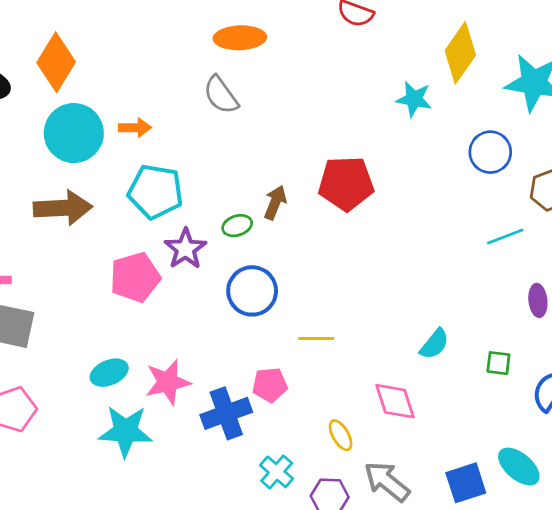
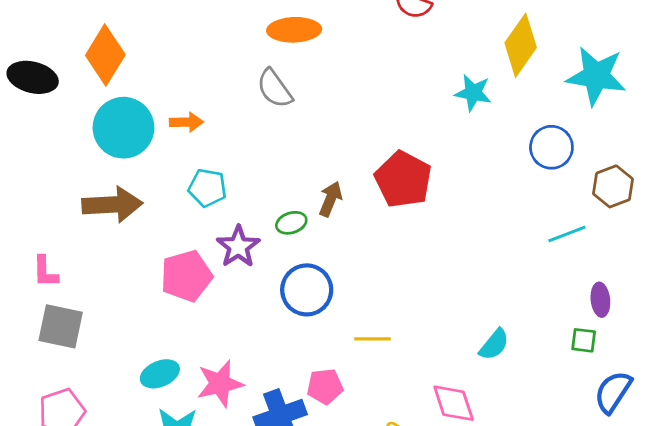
red pentagon: (346, 183) -> (403, 179), turned 30
cyan pentagon: (155, 192) -> (207, 188), size x0.7
green square: (498, 363) -> (584, 340), moved

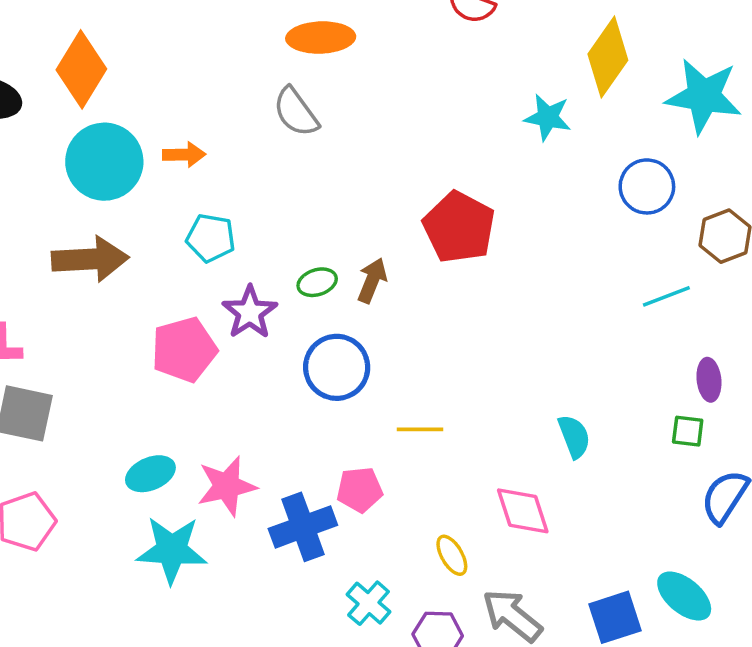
brown arrow: (330, 199) -> (372, 280), moved
cyan semicircle: (494, 344) -> (574, 436), turned -60

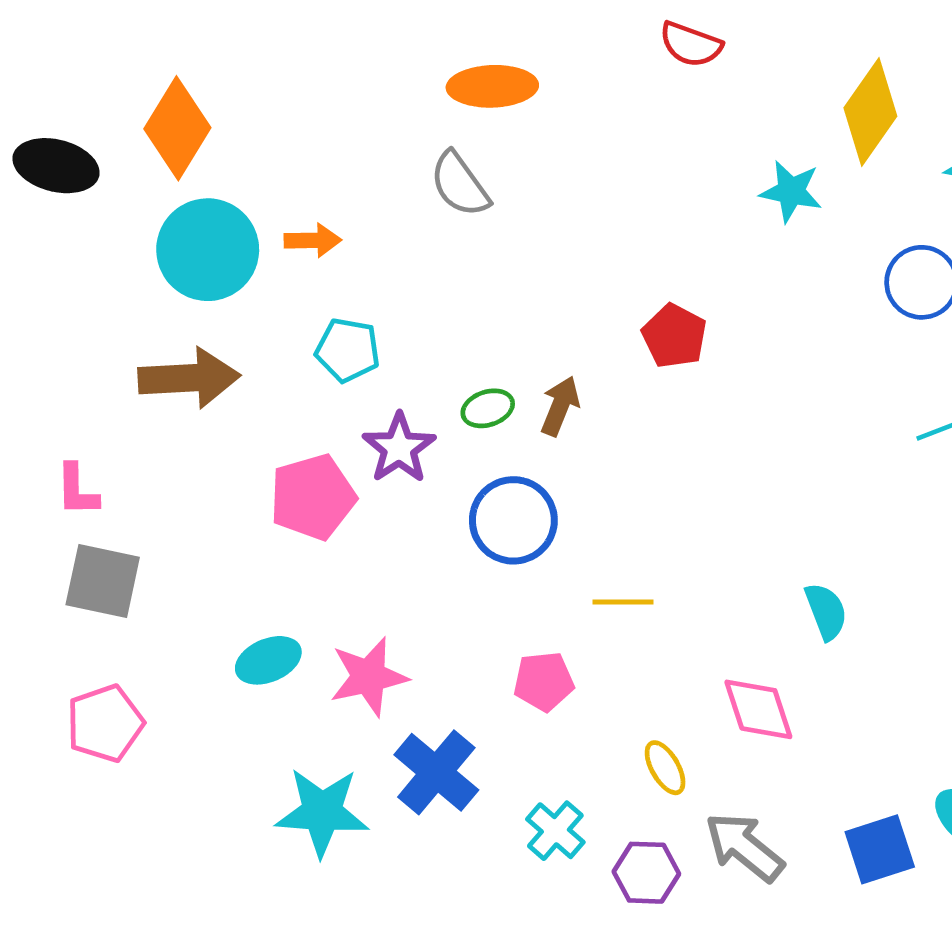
red pentagon: (459, 227) -> (674, 336), size x0.7
blue cross: (303, 527) -> (436, 772), moved, turned -30
cyan star: (172, 550) -> (322, 812), moved

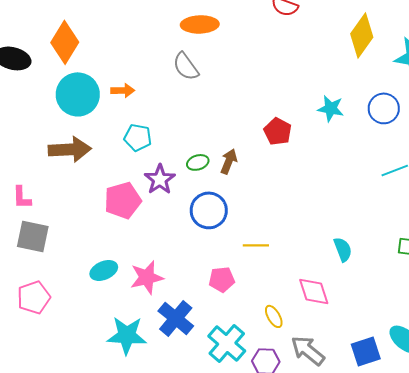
cyan star: (791, 191) -> (331, 108), moved
cyan cross: (555, 831) -> (227, 343), size x1.5

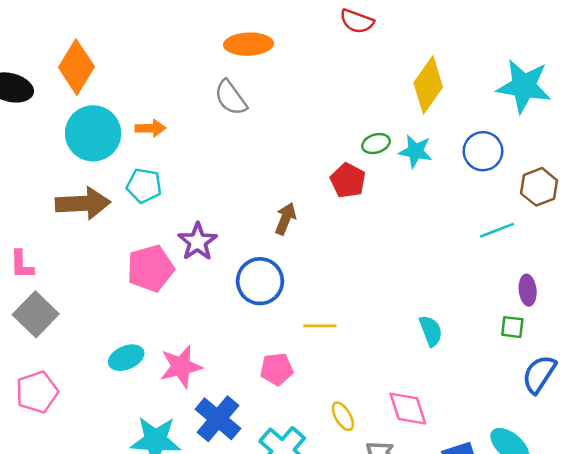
yellow diamond: (362, 35) -> (428, 85), moved
cyan pentagon: (138, 137) -> (144, 186), moved
green ellipse: (198, 162) -> (376, 144), moved
gray square: (33, 236) -> (36, 314), turned 32
pink diamond: (314, 291) -> (408, 409), moved

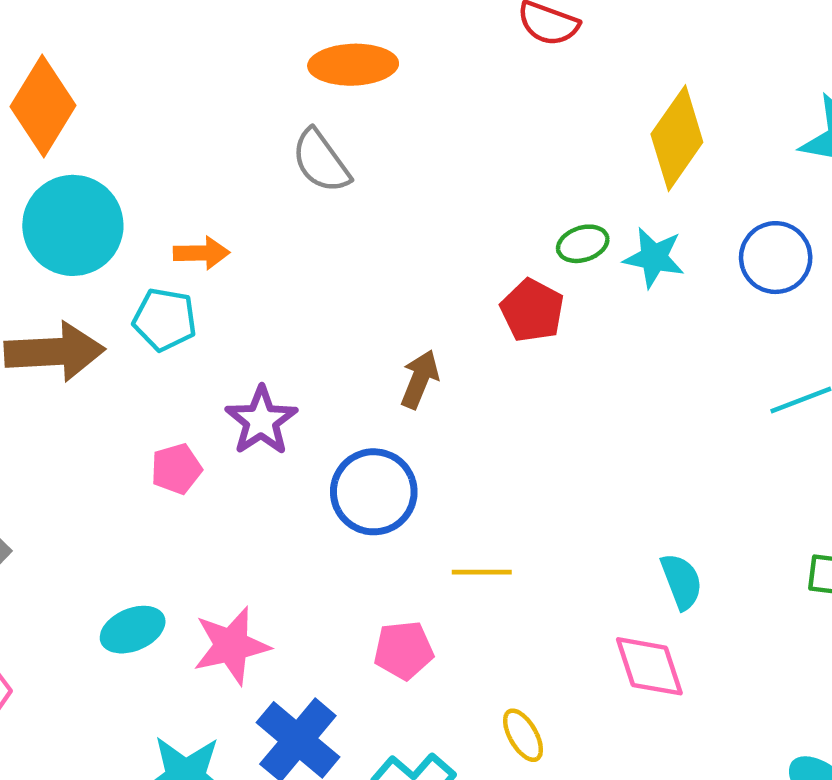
orange arrow: (150, 128) -> (202, 253), moved
pink pentagon: (150, 268) -> (176, 469), size x0.6
pink diamond: (408, 409) -> (649, 666), moved

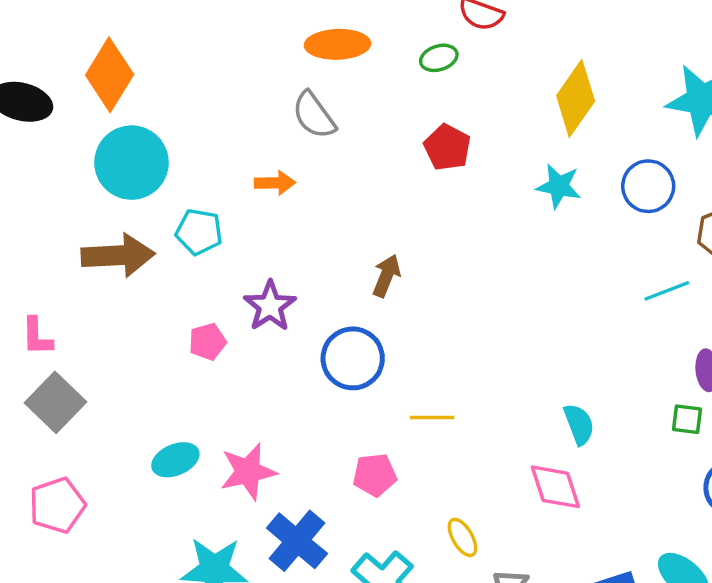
green ellipse: (583, 244) -> (439, 58), moved
orange arrow: (202, 253) -> (275, 183), moved
red pentagon: (532, 310) -> (447, 147), moved

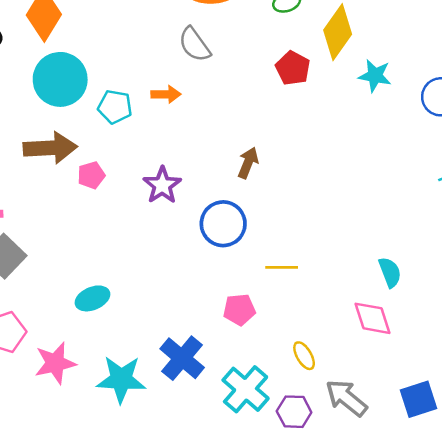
yellow diamond: (576, 98) -> (338, 32), moved
cyan star: (559, 186) -> (375, 76), moved
cyan pentagon: (199, 232) -> (115, 107), moved
pink pentagon: (207, 342) -> (91, 175), moved
pink star: (248, 472) -> (55, 363), moved

